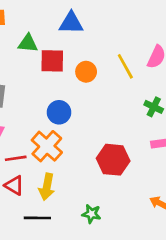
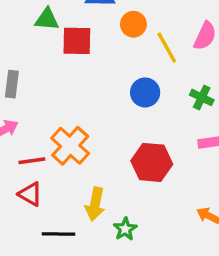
orange circle: (86, 72) -> (133, 24), moved
blue circle: (59, 112) -> (145, 92), moved
yellow arrow: (47, 187) -> (95, 204), moved
green star: (91, 214) -> (125, 229), turned 30

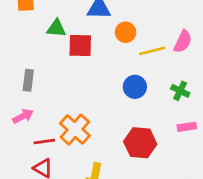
yellow line: (167, 48) -> (152, 51), turned -75

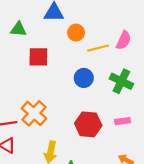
red square: (80, 46) -> (38, 57), moved
green cross: (180, 91) -> (121, 81), size x1.5
pink rectangle: (187, 127) -> (122, 121), moved

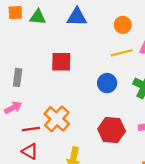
green triangle: (18, 29) -> (38, 17), moved
orange circle: (76, 33) -> (123, 25), moved

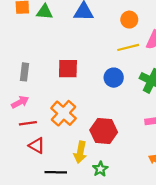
red square: (61, 62) -> (68, 69), moved
red line: (31, 129) -> (28, 123), moved
red hexagon: (112, 130) -> (104, 131), moved

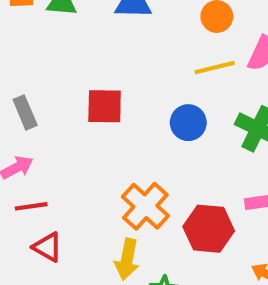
gray rectangle: (25, 72) -> (25, 112), turned -30
orange cross: (64, 113) -> (145, 206), moved
red hexagon: (104, 131) -> (209, 229), moved

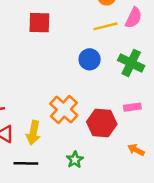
red square: (105, 106) -> (39, 23), moved
yellow arrow: (127, 259) -> (33, 133), moved

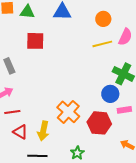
red square: (39, 23) -> (35, 41), moved
blue circle: (90, 59) -> (110, 94), moved

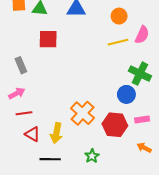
pink rectangle: (124, 110) -> (142, 119), moved

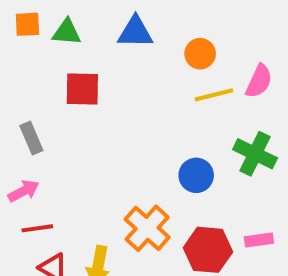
orange circle: (119, 16) -> (200, 54), moved
blue circle: (126, 94) -> (196, 175), moved

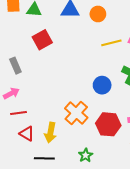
orange circle: (200, 54) -> (98, 14), moved
red square: (82, 89) -> (42, 40), turned -30

